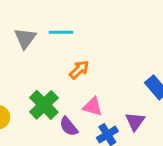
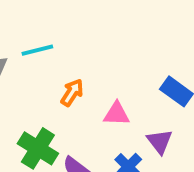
pink triangle: (93, 107) -> (117, 114), moved

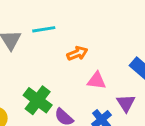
orange arrow: (72, 93) -> (77, 53), moved, turned 30

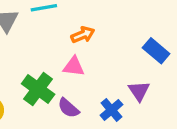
pink triangle: (97, 81) -> (74, 66), moved

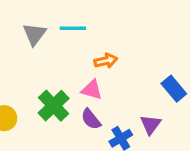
purple semicircle: (68, 108) -> (91, 119), moved

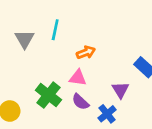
cyan line: (73, 28) -> (55, 30), turned -70
purple triangle: (151, 125) -> (120, 90), moved

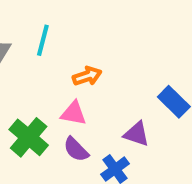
purple triangle: (120, 90) -> (136, 134), turned -42

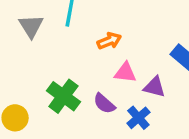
pink triangle: (74, 113) -> (125, 73), moved

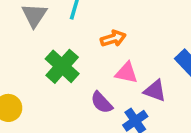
green cross: (63, 96) -> (62, 66), moved

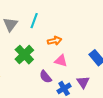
purple triangle: (155, 91) -> (83, 82), moved, turned 32

